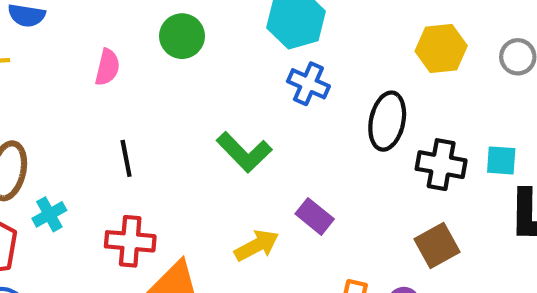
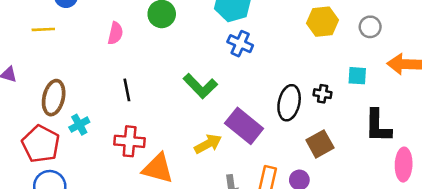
black ellipse: (387, 121) -> (289, 103), moved
cyan square: (501, 160) -> (357, 76), moved
black cross: (441, 165) -> (323, 94), size x0.6
purple rectangle: (315, 216) -> (244, 126), size x1.6

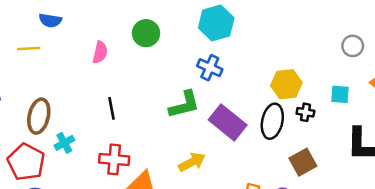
yellow hexagon: (323, 22) -> (286, 84), moved
blue cross: (240, 44) -> (210, 68), moved
green L-shape: (200, 86) -> (184, 105), turned -60
purple rectangle: (244, 126) -> (228, 122), moved

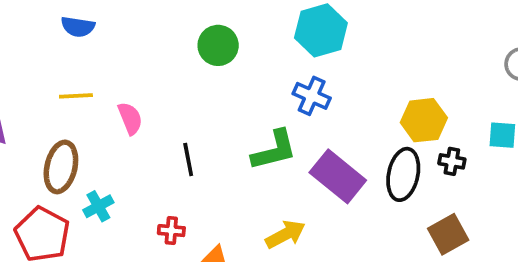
yellow line: (29, 48) -> (76, 96), moved
pink semicircle: (100, 52) -> (130, 118), moved, turned -35
black line: (112, 108) -> (188, 159), moved
red cross: (114, 159) -> (171, 231), size x0.6

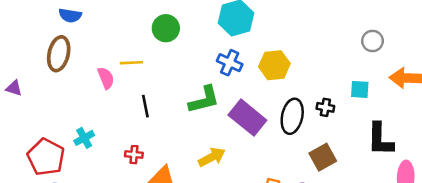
yellow line: (76, 96) -> (131, 63), moved
yellow hexagon: (424, 120) -> (274, 65), moved
brown ellipse: (61, 167) -> (59, 54), moved

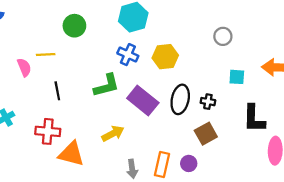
gray circle: (373, 41) -> (223, 36), moved
black cross: (325, 107) -> (208, 102), moved
red cross: (134, 155) -> (48, 131), size x1.6

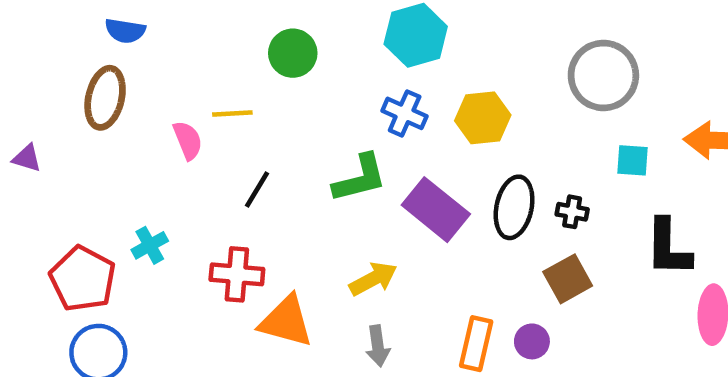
gray circle: (223, 36) -> (603, 75), size x1.8
black line: (57, 91) -> (257, 189), turned 42
gray arrow: (132, 169) -> (378, 346), moved

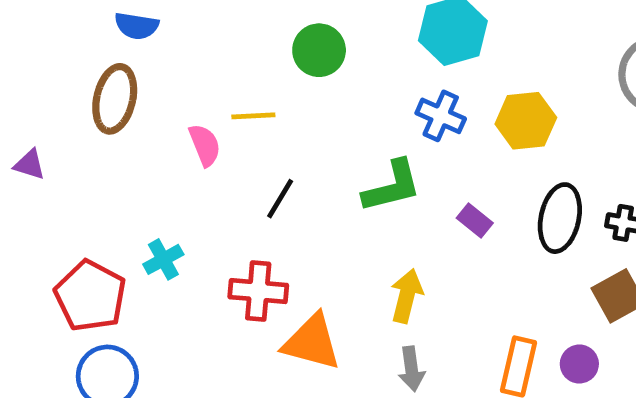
purple rectangle: (436, 210) -> (475, 220), size x0.5
yellow arrow: (373, 279) -> (407, 296), turned -48

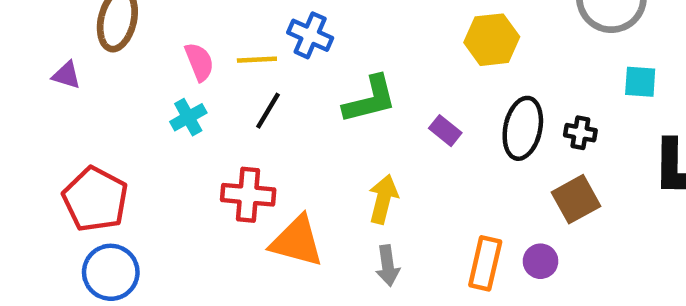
yellow line: (253, 116) -> (257, 60), moved
blue cross: (441, 116) -> (310, 35), moved
purple triangle: (30, 165) -> (66, 75), moved
cyan cross: (163, 259) -> (188, 117), moved

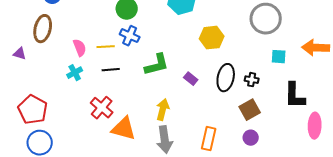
black line: (268, 111) -> (111, 70), turned 54
red cross: (248, 195) -> (102, 108), turned 35
purple circle: (541, 261) -> (251, 138), moved
gray arrow: (388, 266) -> (165, 140), size x1.5

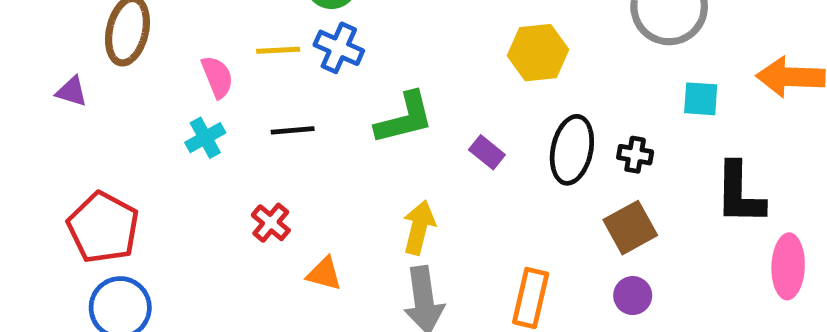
yellow line: (106, 47) -> (278, 50), moved
red cross: (102, 108) -> (271, 223), size x0.7
orange triangle: (124, 129) -> (324, 274), size x0.6

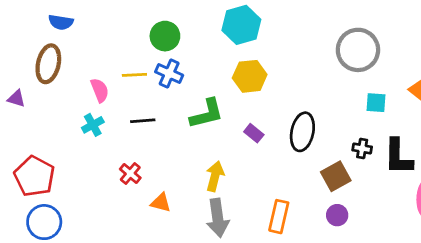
yellow hexagon: (538, 53) -> (250, 76), moved
black cross: (635, 155) -> (362, 148), moved

